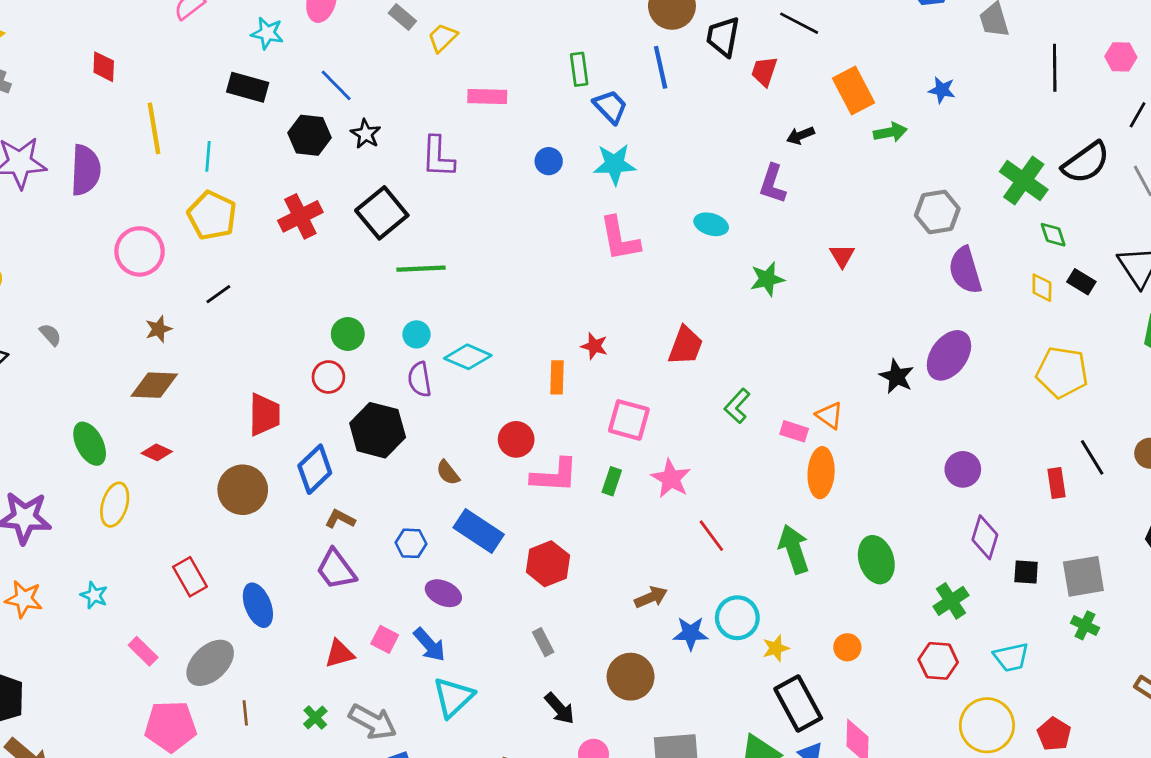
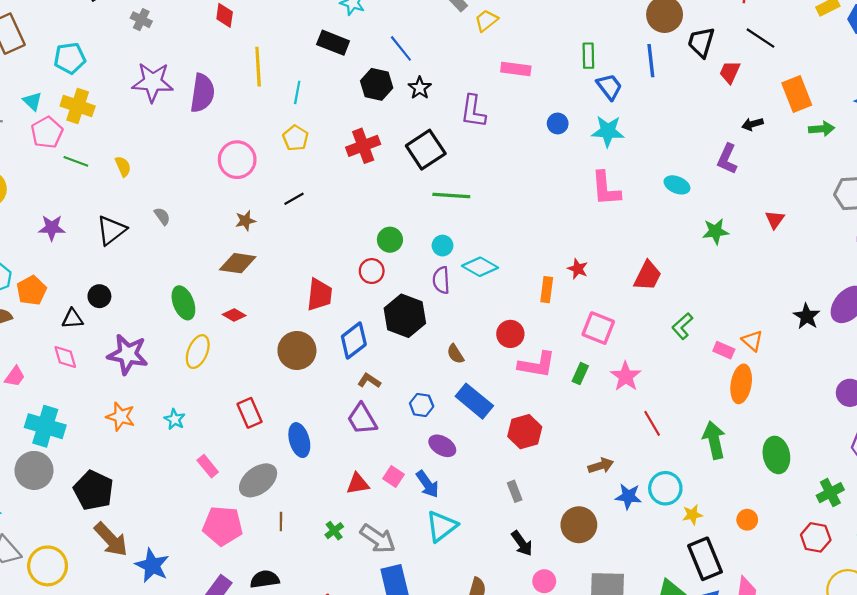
yellow pentagon: (212, 215) -> (296, 138), size x0.7

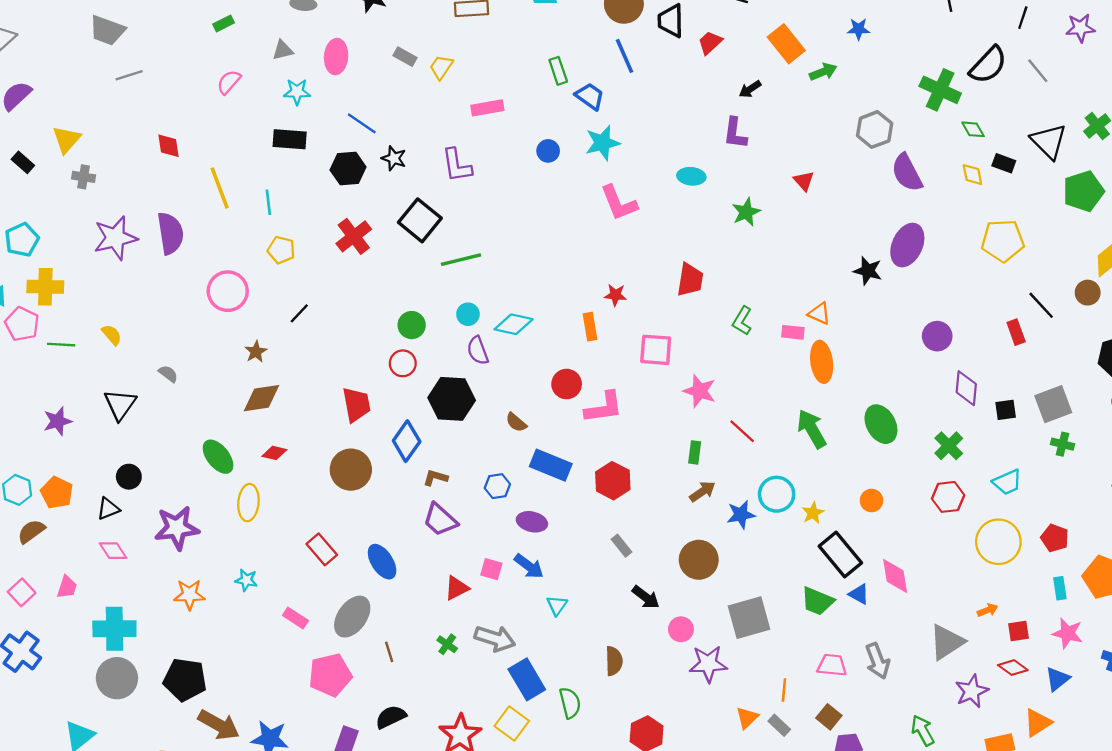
red trapezoid: (730, 72) -> (710, 42), turned 40
green rectangle: (580, 374) -> (695, 452), moved
cyan triangle: (441, 526) -> (557, 605), size x0.6

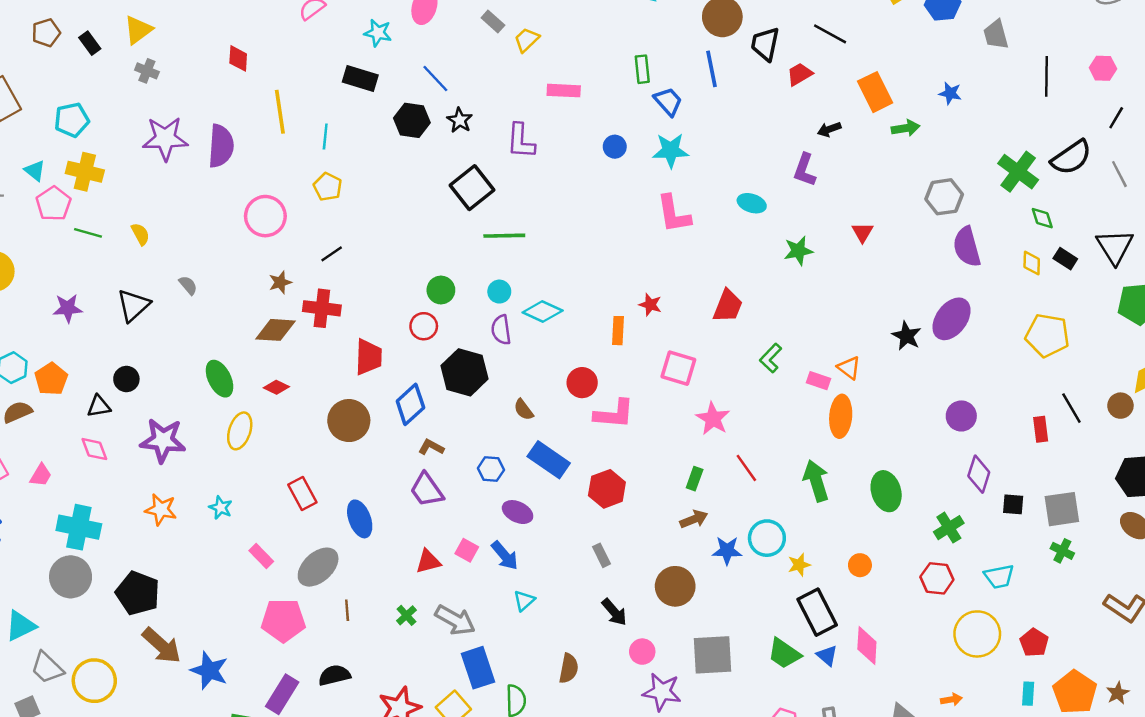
red cross: (354, 236) -> (322, 308), moved, turned 32

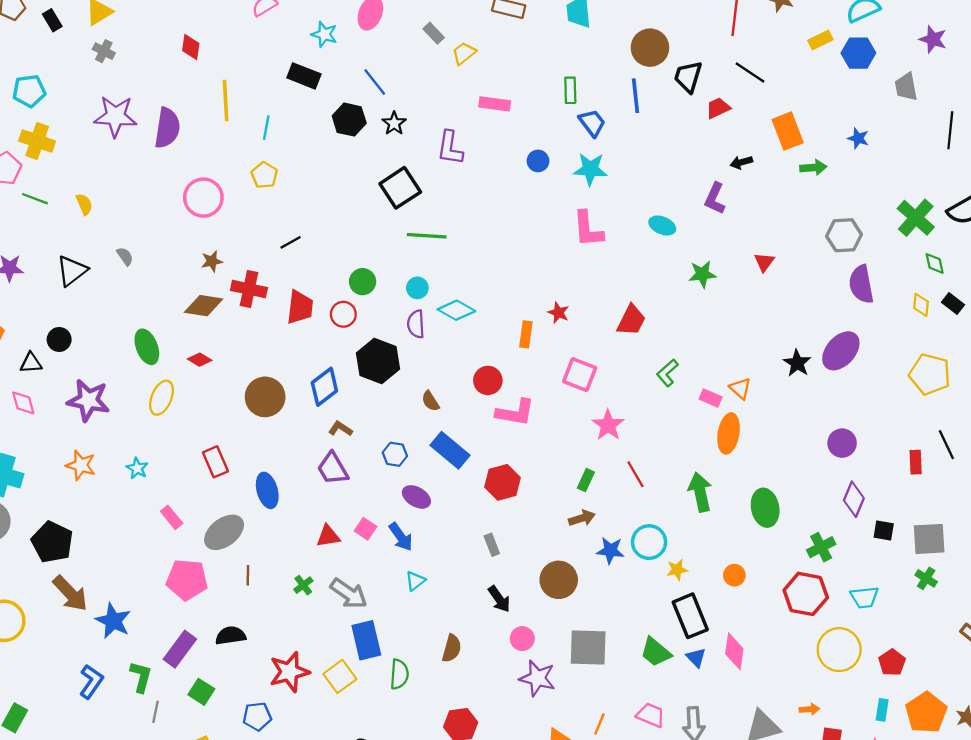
black line: (332, 254) -> (291, 242), moved
red trapezoid: (369, 357) -> (300, 307), moved
red hexagon: (937, 578) -> (806, 594), size x1.4

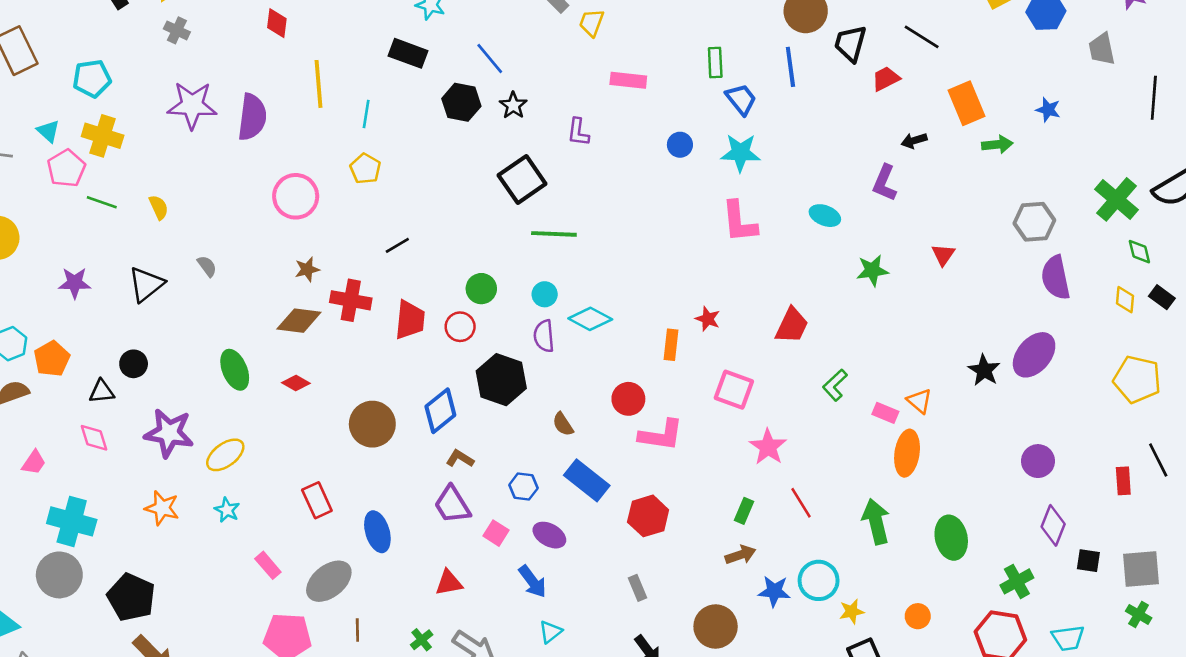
yellow trapezoid: (464, 53) -> (592, 23), turned -30
purple L-shape: (450, 148) -> (578, 132), size x0.7
yellow ellipse: (162, 398) -> (225, 455), moved, turned 32
pink square: (365, 529) -> (496, 533), moved

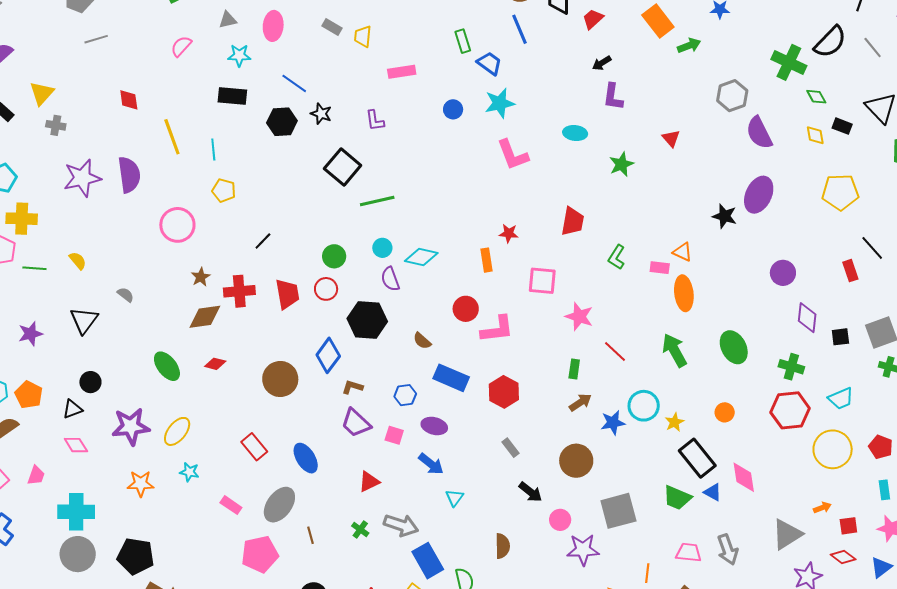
black arrow: (914, 141) -> (602, 63), moved
green cross: (1017, 581) -> (791, 367), turned -30

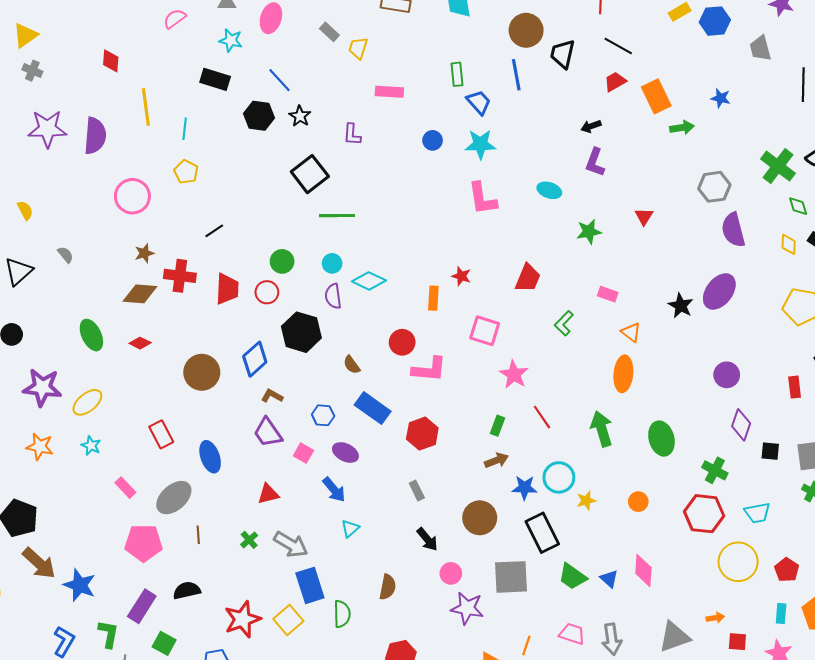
red trapezoid: (593, 19) -> (615, 82), moved
pink rectangle: (660, 268) -> (608, 294), moved
black rectangle: (697, 458) -> (542, 533), moved

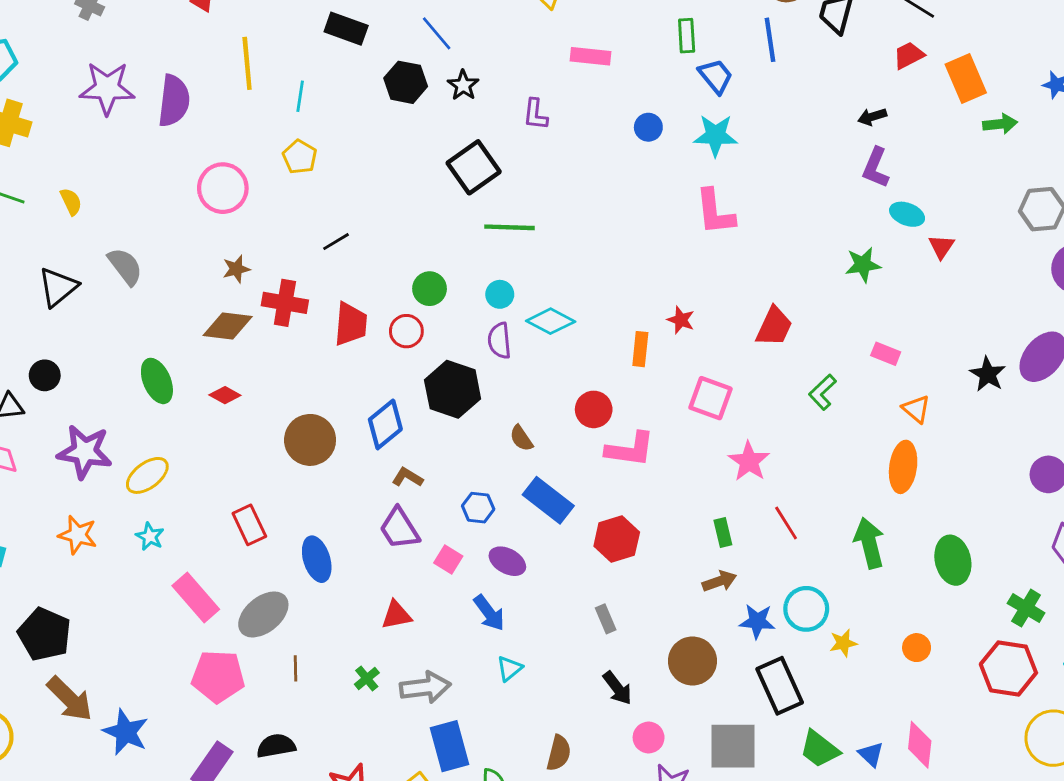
cyan ellipse: (549, 190) -> (907, 214), moved
gray semicircle: (65, 255) -> (125, 266), size x1.6
green rectangle: (497, 426) -> (723, 532), turned -36
pink rectangle: (125, 488) -> (196, 597), size x1.6
gray arrow: (291, 544) -> (425, 687), turned -40

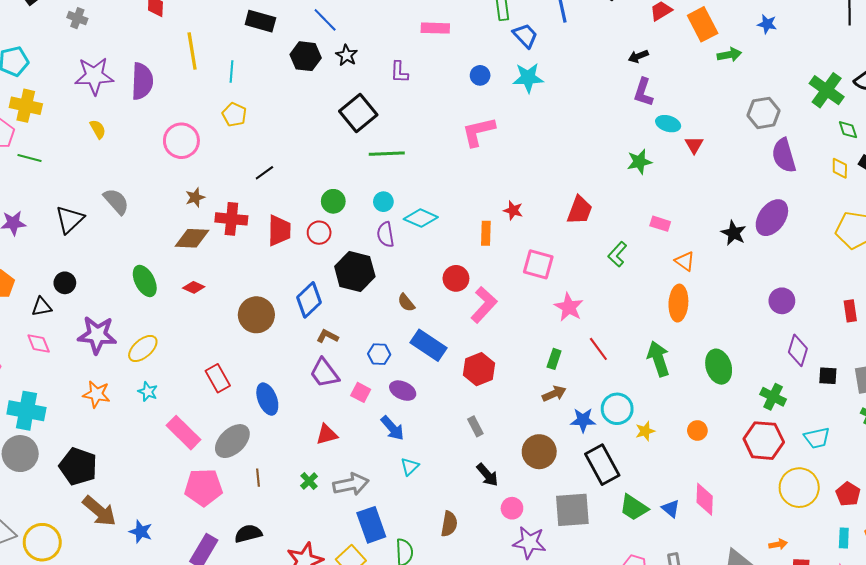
yellow semicircle: (71, 202) -> (98, 129), moved
pink L-shape: (715, 212) -> (478, 132), moved, turned 87
pink L-shape: (630, 449) -> (484, 305), turned -51
green rectangle: (723, 532) -> (554, 359), turned 36
blue star: (126, 732) -> (141, 532), size x0.7

